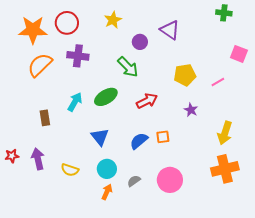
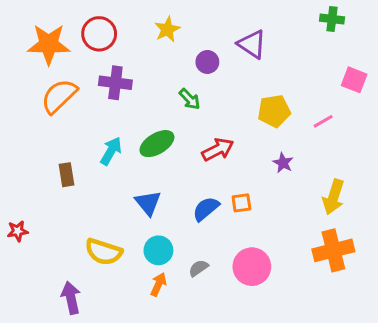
green arrow: (128, 67) -> (190, 99), size x0.7
purple arrow: (38, 159) -> (71, 298), moved
yellow semicircle: (70, 170) -> (104, 252), size x1.4

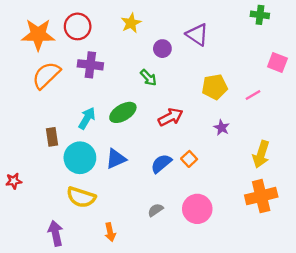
blue triangle: (148, 203) -> (116, 159), turned 45
orange square: (241, 203) -> (189, 159), turned -35
cyan circle: (158, 250) -> (80, 158), moved, size x1.4
orange arrow: (158, 284) -> (110, 232), moved, turned 144

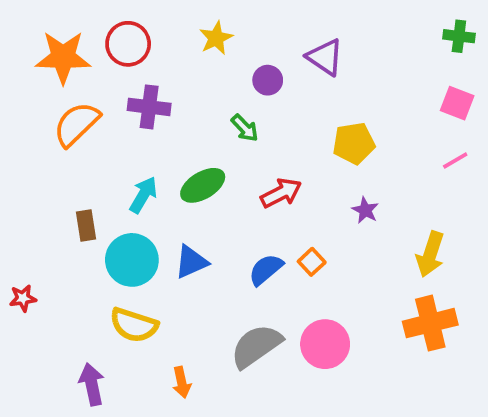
green cross: (260, 15) -> (459, 36), moved
pink line: (253, 95) -> (455, 160), moved
gray semicircle: (155, 210) -> (256, 346), size x2.0

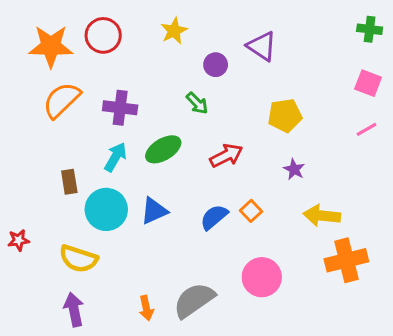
purple cross: (149, 107) -> (120, 108), moved
yellow arrow: (430, 254) -> (322, 216), moved, turned 78
yellow semicircle: (134, 325) -> (79, 259), moved
gray semicircle: (256, 346) -> (194, 300), moved

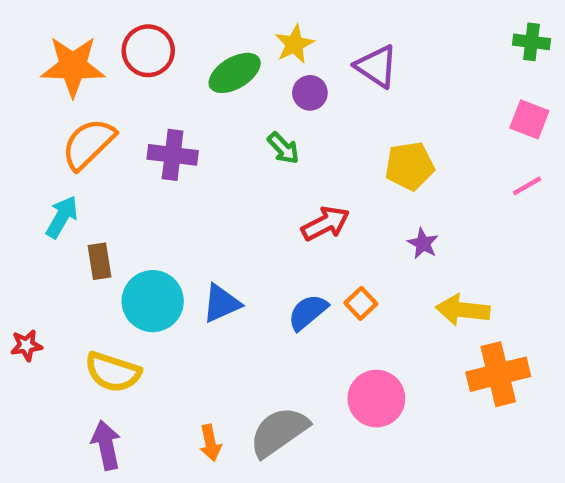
yellow star: (174, 31) -> (294, 44), moved
green ellipse: (163, 149) -> (235, 73), moved
cyan arrow: (115, 157) -> (62, 217), moved

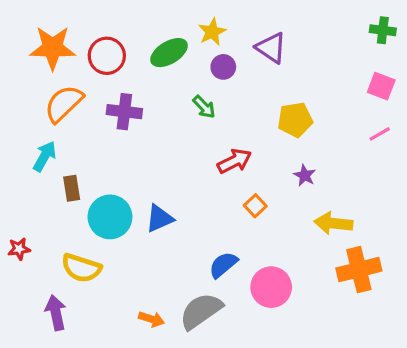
red circle: (148, 51) -> (107, 56), moved
orange square: (361, 303) -> (255, 206), moved
blue semicircle: (308, 312) -> (223, 265), moved
orange arrow: (210, 443) -> (151, 319), turned -60
purple arrow: (106, 445) -> (56, 313), moved

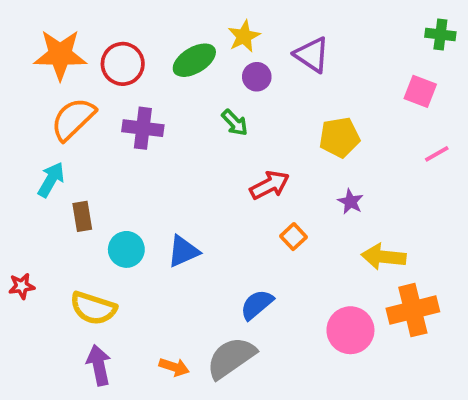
pink square: (381, 86) -> (420, 91), moved
cyan circle: (110, 217) -> (126, 249), size x0.7
pink circle: (271, 287) -> (350, 330), moved
purple arrow: (56, 313) -> (99, 365), moved

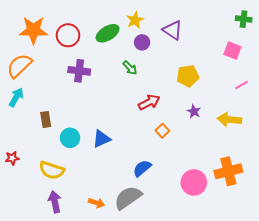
orange semicircle: (73, 119) -> (19, 66), moved
cyan arrow: (51, 180) -> (16, 97), moved
yellow arrow: (384, 257) -> (229, 120), moved

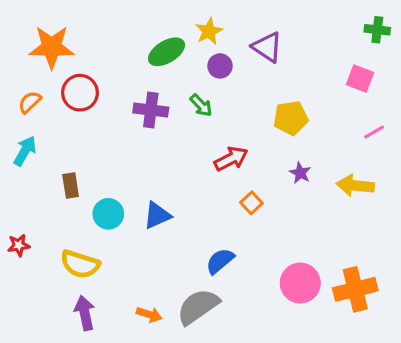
red circle: (68, 35) -> (80, 93), moved
orange semicircle: (19, 66) -> (30, 102), size x0.6
purple cross: (79, 71) -> (151, 110), moved
orange cross: (228, 171) -> (355, 289), moved

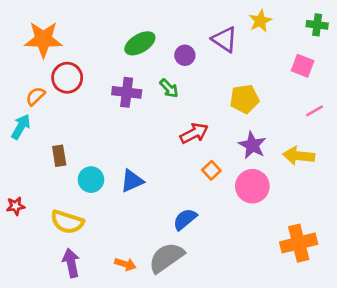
yellow star: (209, 31) -> (260, 21), moved
orange semicircle: (30, 102) -> (35, 96), moved
purple star: (300, 173) -> (252, 145), size x1.5
pink circle: (300, 283) -> (252, 186), moved

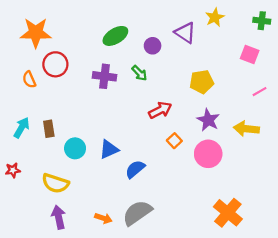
orange semicircle: (35, 96) -> (29, 80), turned -70
cyan arrow: (21, 127) -> (22, 128), moved
blue semicircle: (185, 219) -> (135, 169), moved
orange cross: (299, 243) -> (228, 213), moved, turned -36

